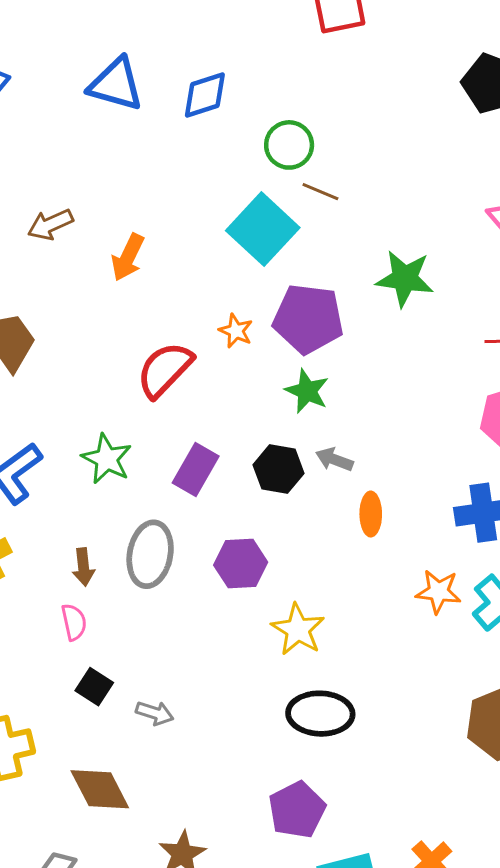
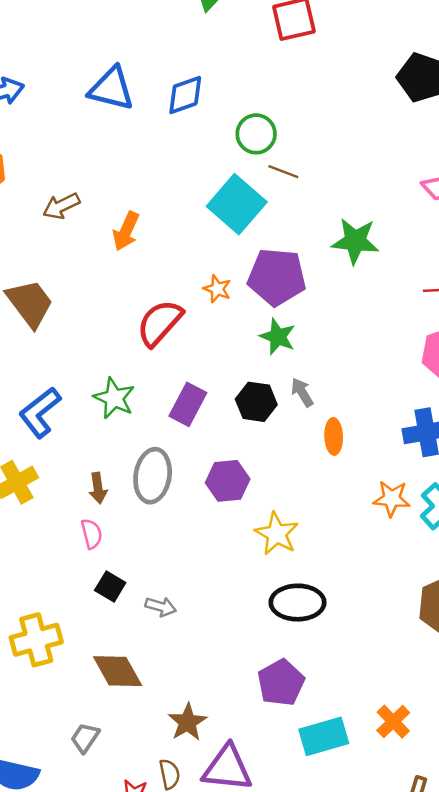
gray arrow: (334, 459) -> (302, 392), turned 40

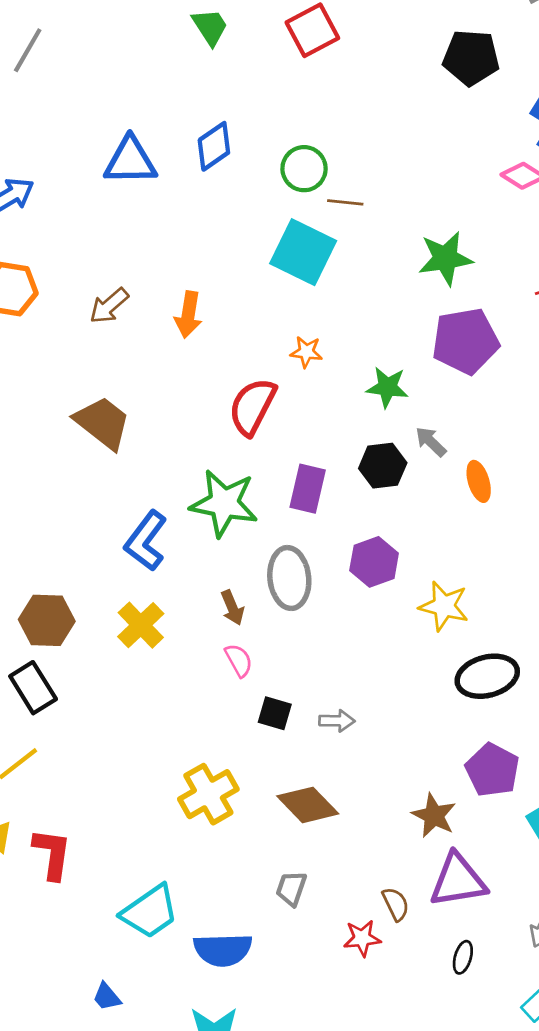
purple pentagon: (277, 277) -> (465, 341), moved
green star: (114, 398) -> (224, 503), size x1.4
brown star: (187, 722) -> (434, 815), moved

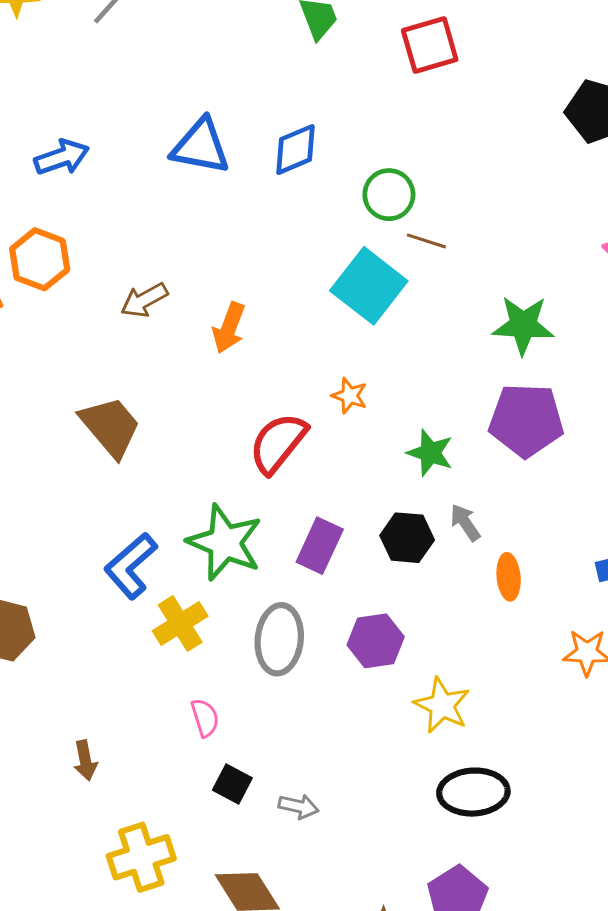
brown arrow: (232, 608) -> (85, 760), moved
yellow cross: (141, 625) -> (180, 624), moved

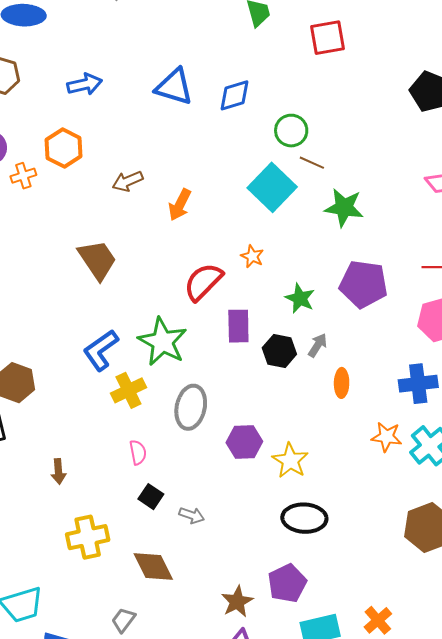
green star: (523, 325) -> (344, 208), moved
gray arrow: (465, 522) -> (318, 345), turned 60
purple rectangle: (320, 546) -> (238, 326), moved, turned -32
purple hexagon: (376, 641) -> (244, 442), moved

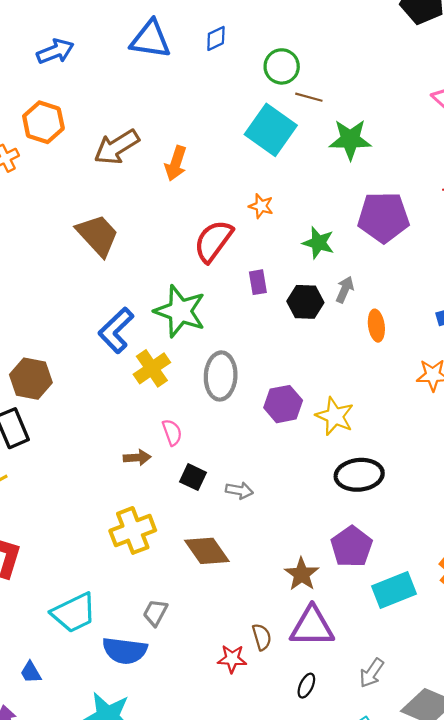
blue diamond: (235, 95) -> (216, 38), size x0.7
brown arrow: (128, 181) -> (117, 147), size x1.4
purple rectangle: (238, 326) -> (258, 282), size x0.7
brown arrow: (58, 471) -> (137, 458), moved, turned -80
gray trapezoid: (123, 620) -> (155, 613), moved

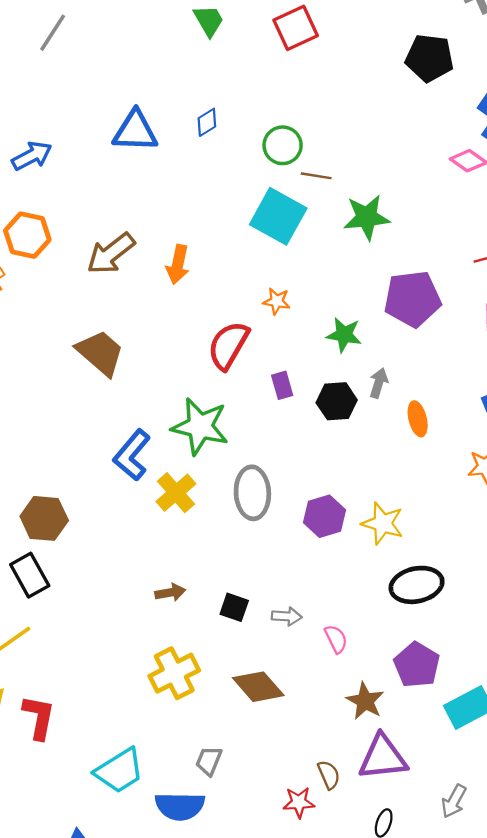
pink semicircle: (172, 432) -> (336, 639), moved

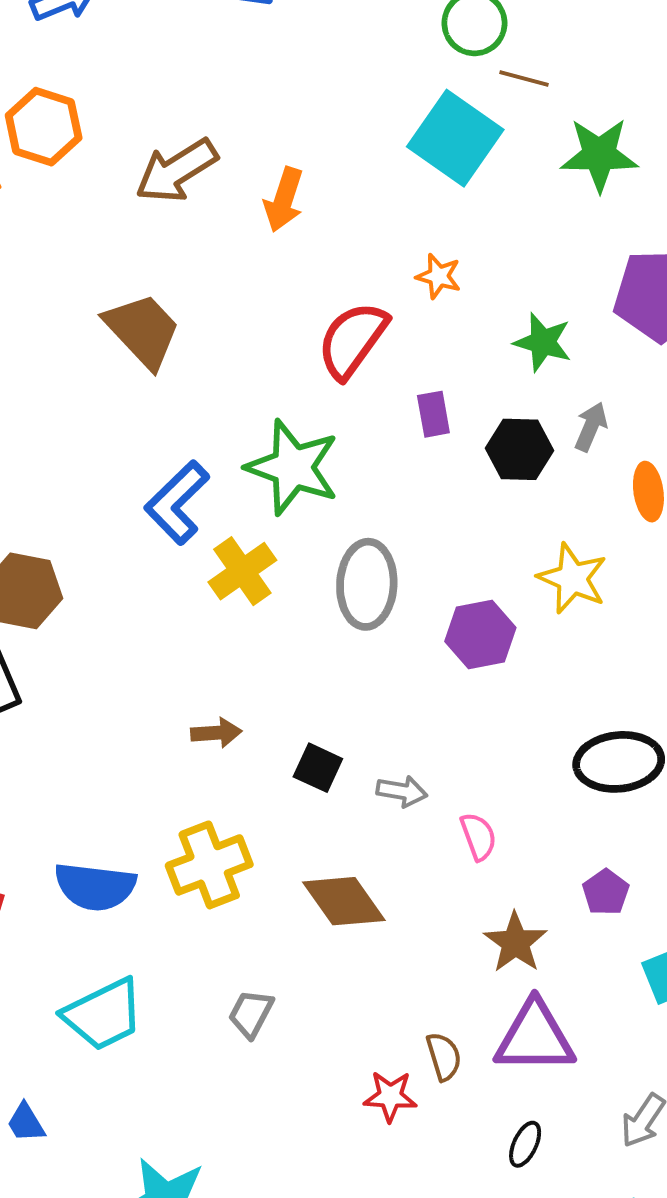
yellow star: (383, 523) -> (572, 578), moved
purple pentagon: (417, 665) -> (606, 892), size x0.6
blue semicircle: (180, 806) -> (95, 887), moved

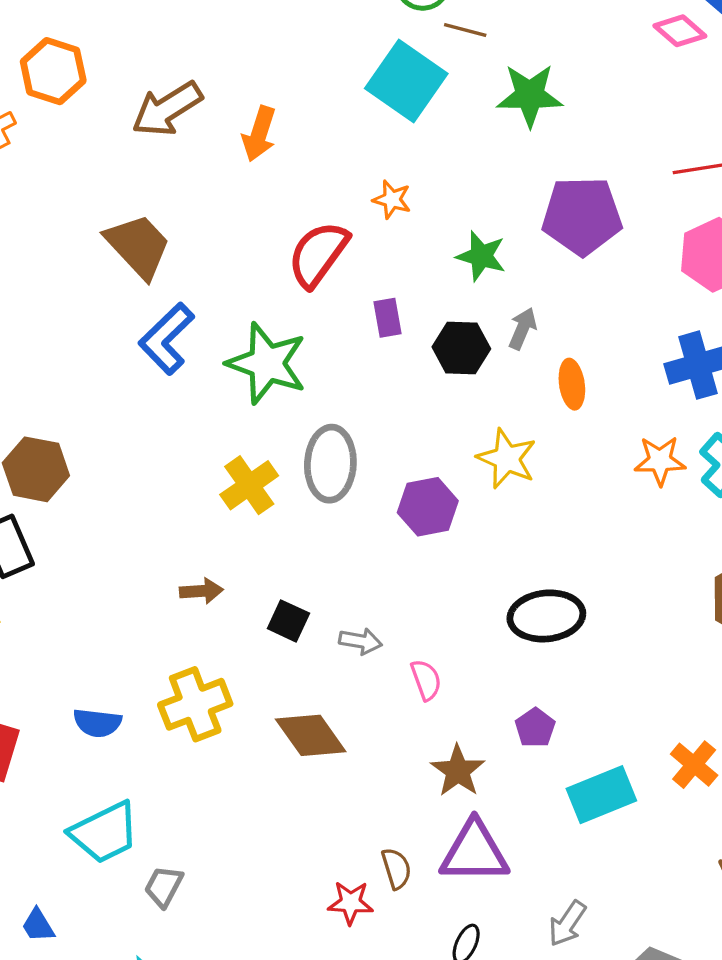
blue L-shape: (177, 503) -> (167, 339), moved
yellow cross: (242, 571) -> (249, 485), moved
blue semicircle: (95, 887) -> (97, 723), size x0.7
gray trapezoid: (251, 1014) -> (164, 886), moved

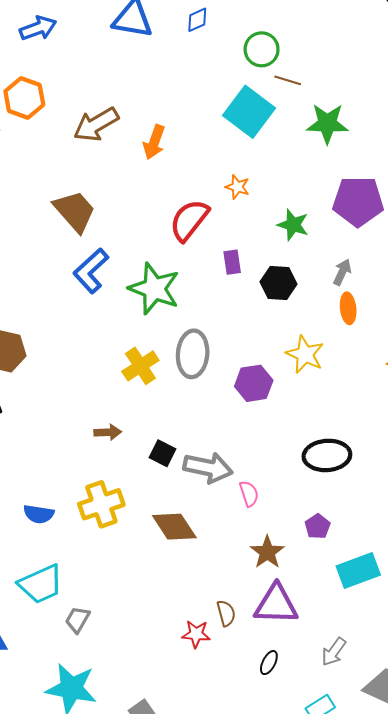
gray arrow: (523, 328) -> (342, 272), moved
gray arrow: (360, 641) -> (208, 468), size x1.8

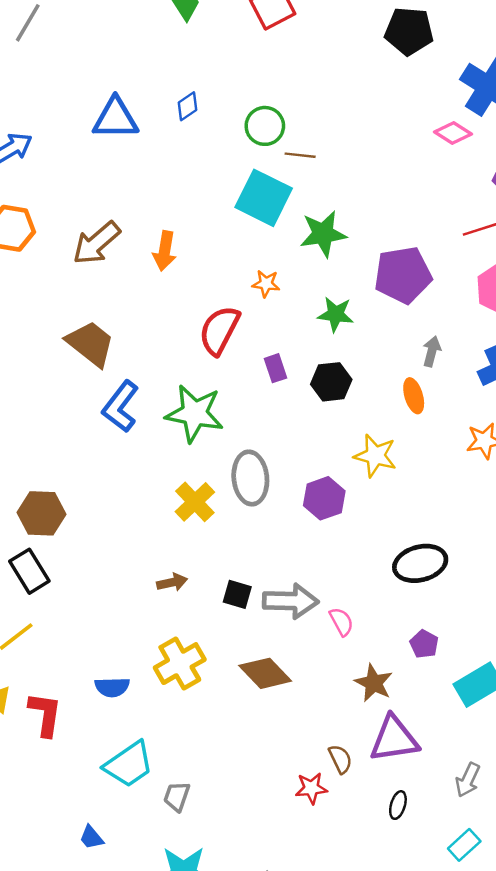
green star: (327, 123) -> (323, 234), moved
gray arrow: (342, 272) -> (432, 351), moved

